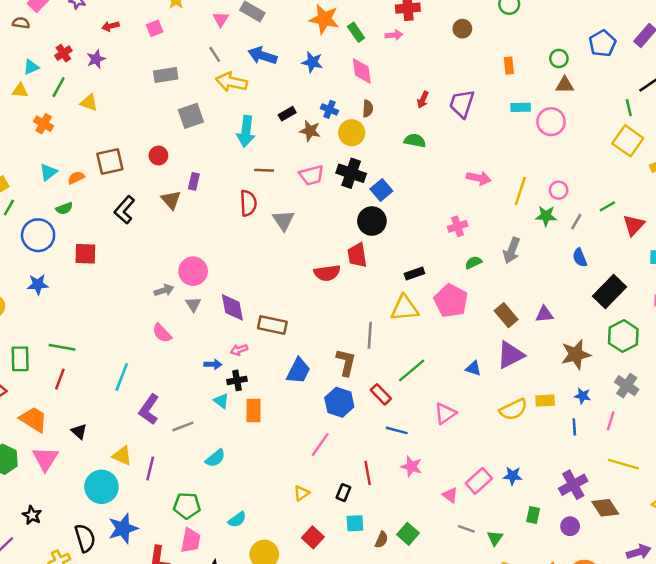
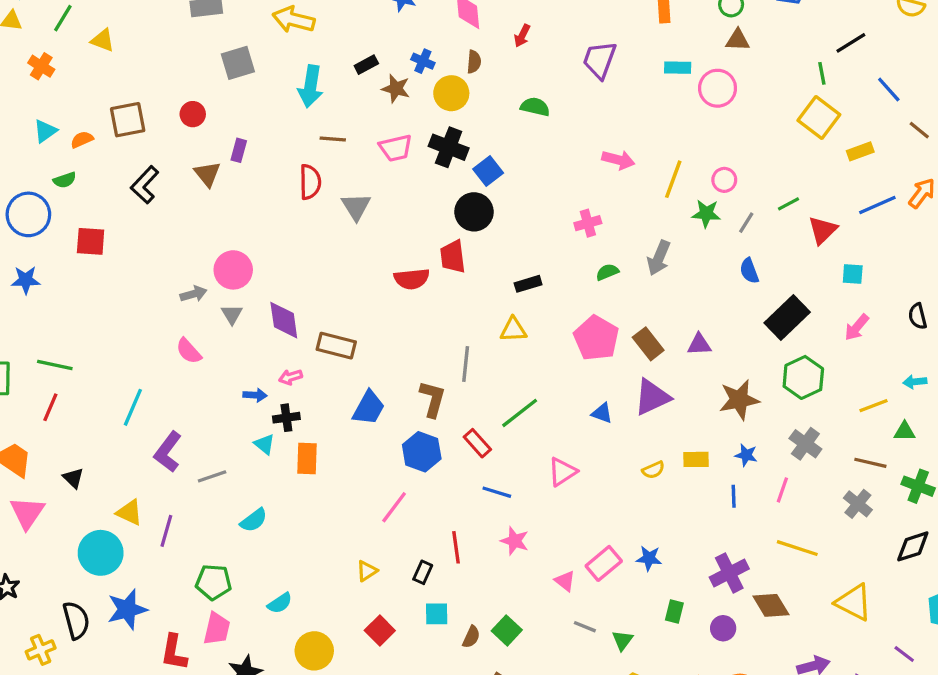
red arrow: (423, 100) -> (522, 36), moved
pink pentagon: (451, 301) -> (596, 338), moved
yellow triangle: (405, 308) -> (513, 330), size x0.7
yellow semicircle: (513, 409) -> (653, 470), size x0.6

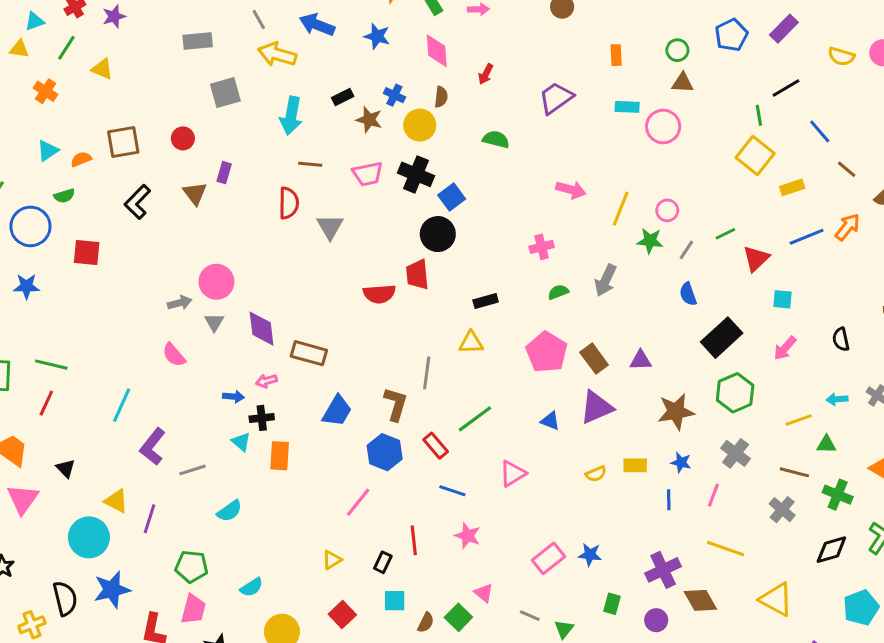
purple trapezoid: (600, 60) -> (556, 98), turned 33
pink triangle: (565, 581) -> (484, 593), moved

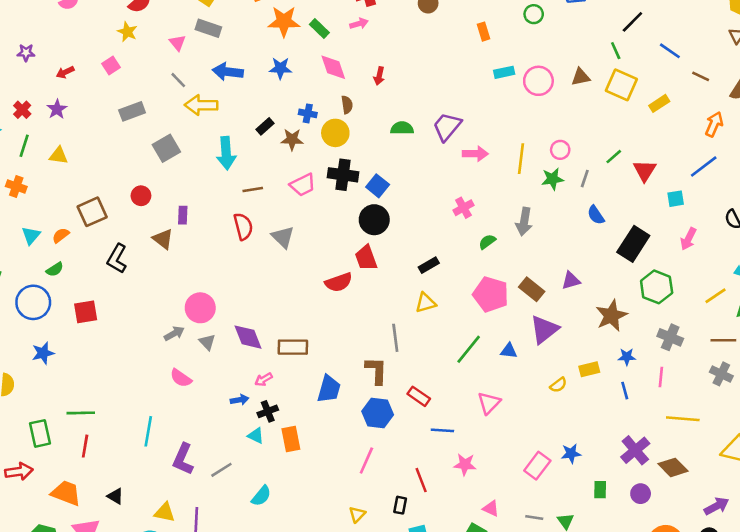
brown triangle: (683, 83) -> (581, 77), moved
purple trapezoid: (556, 98) -> (447, 127), moved
blue line: (807, 237) -> (704, 166), moved
green line: (475, 419) -> (469, 349), moved

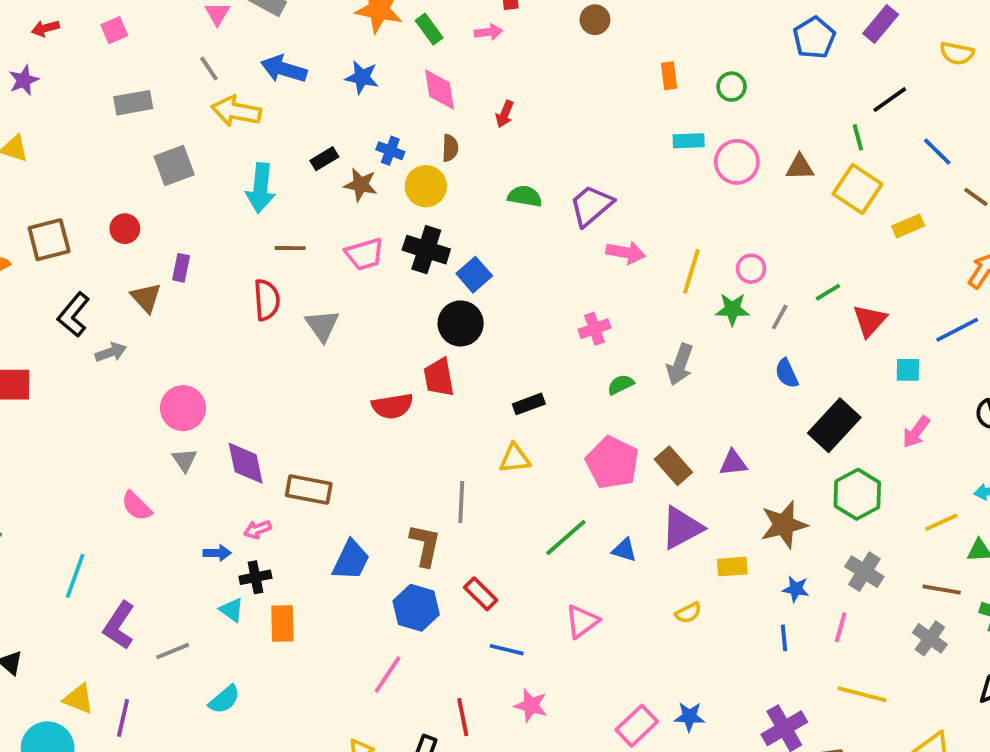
green circle: (534, 14) -> (732, 87), moved
gray arrow: (174, 333) -> (111, 352), moved
yellow rectangle: (589, 369) -> (732, 567), moved

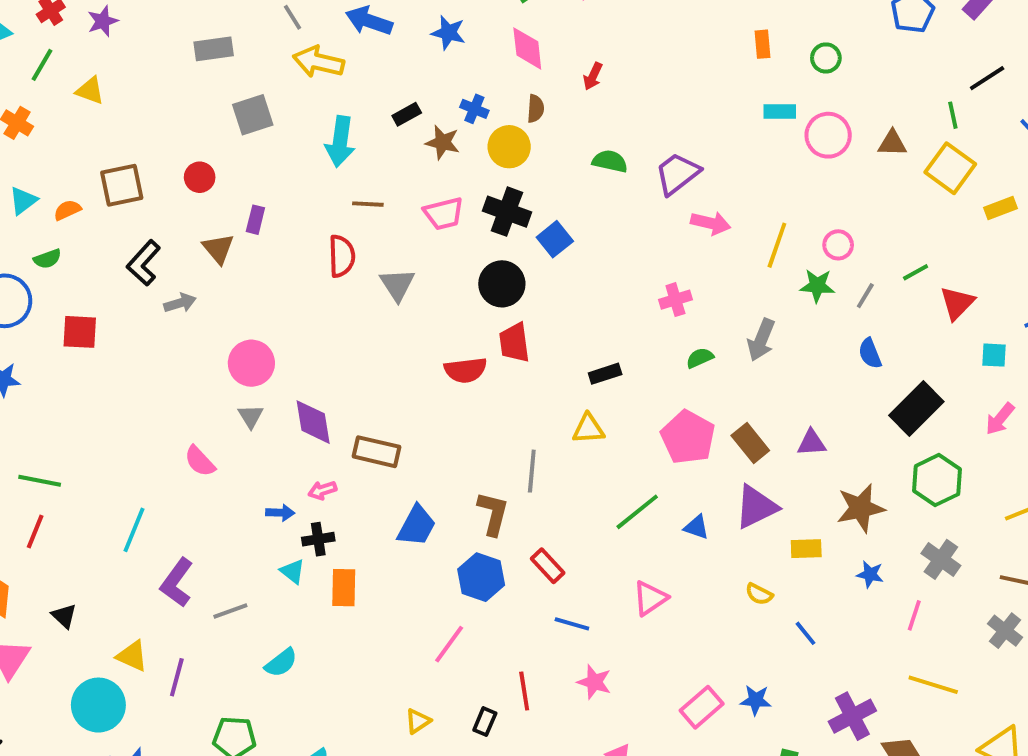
black circle: (461, 323) -> (502, 284), moved
yellow semicircle: (688, 613) -> (759, 594), turned 52
blue line: (784, 638) -> (805, 633), moved, turned -36

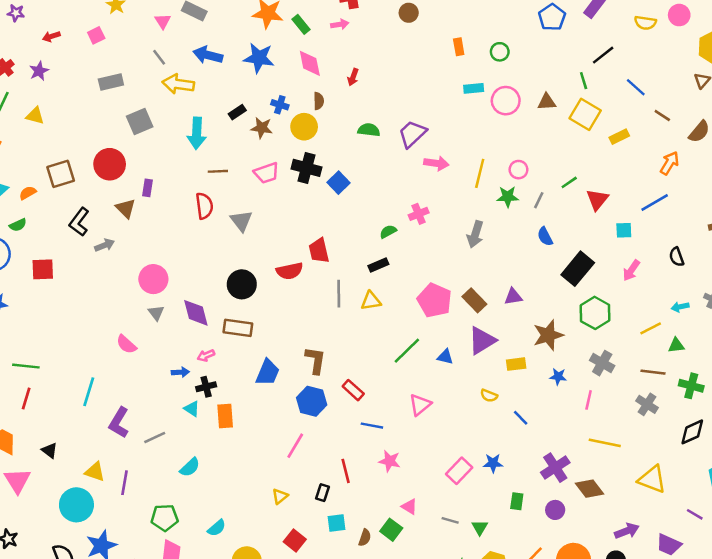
blue star: (448, 33) -> (259, 58), size x1.4
red circle: (200, 177) -> (110, 164), size x1.6
black circle: (502, 284) -> (242, 284), moved
green semicircle: (700, 358) -> (388, 232), moved
gray line: (532, 471) -> (339, 294), moved

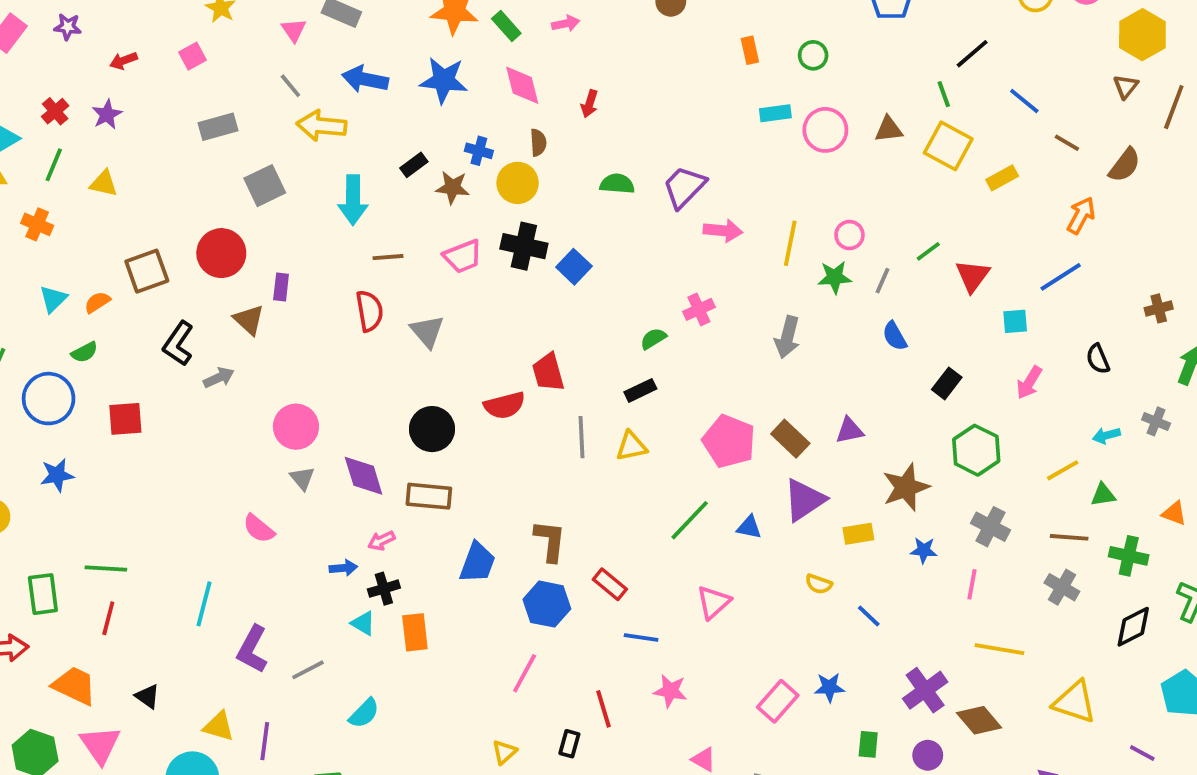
black rectangle: (578, 269) -> (947, 383), size x0.6

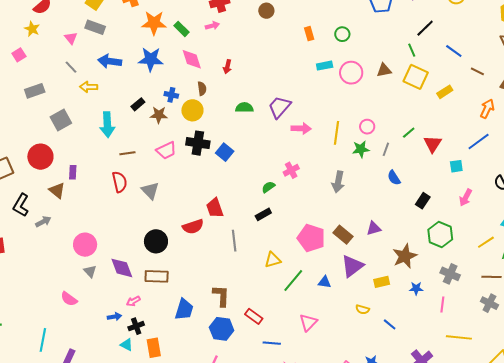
yellow arrow: (322, 126) -> (89, 87), size x0.7
yellow triangle: (631, 446) -> (273, 260), moved

